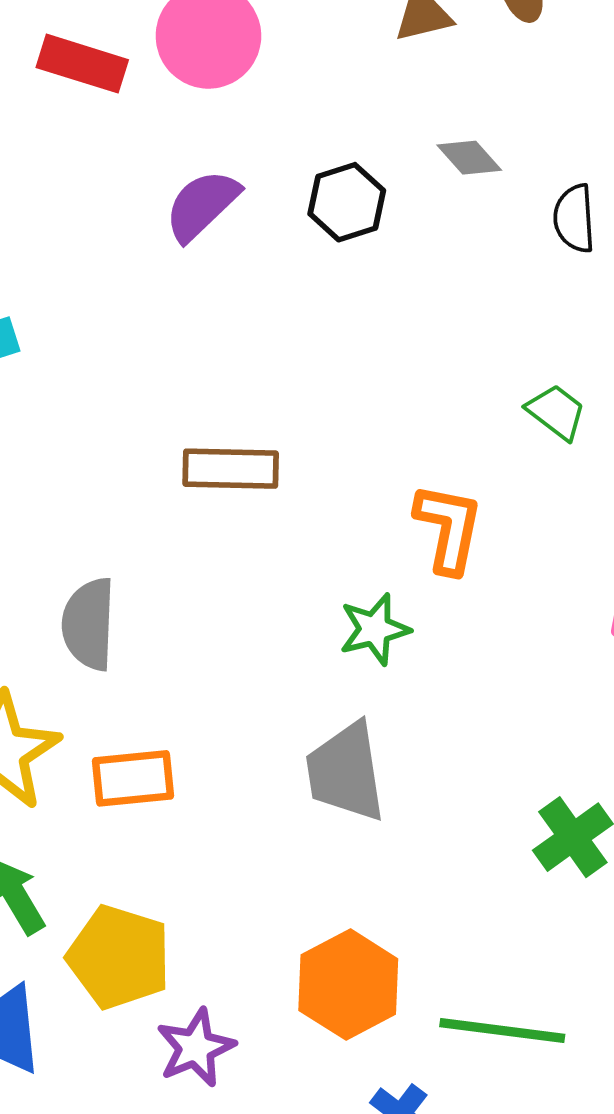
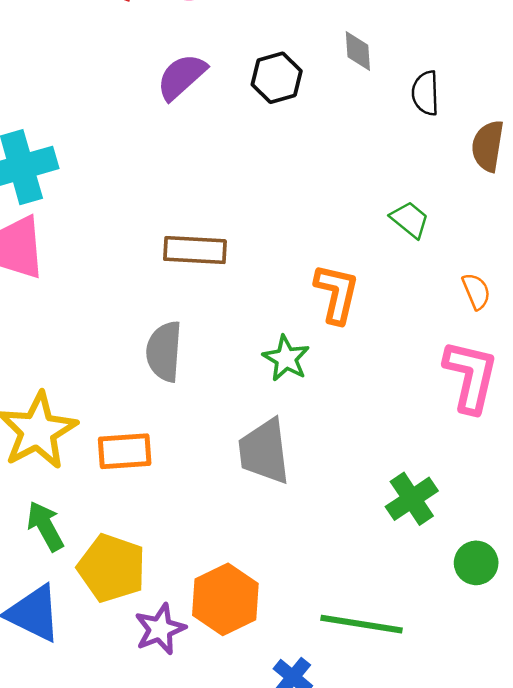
gray diamond: (469, 158) -> (358, 51), turned 36
gray semicircle: (89, 624) -> (164, 351), moved
green star: (375, 629) -> (286, 358), turned -30
orange hexagon: (348, 985) -> (225, 599), moved

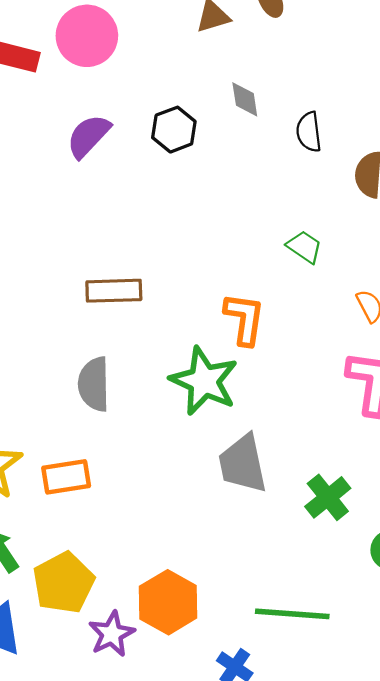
green star: (286, 358) -> (204, 381), size x1.6
gray trapezoid: (264, 451) -> (243, 464), moved
yellow pentagon: (112, 568) -> (64, 583), turned 30

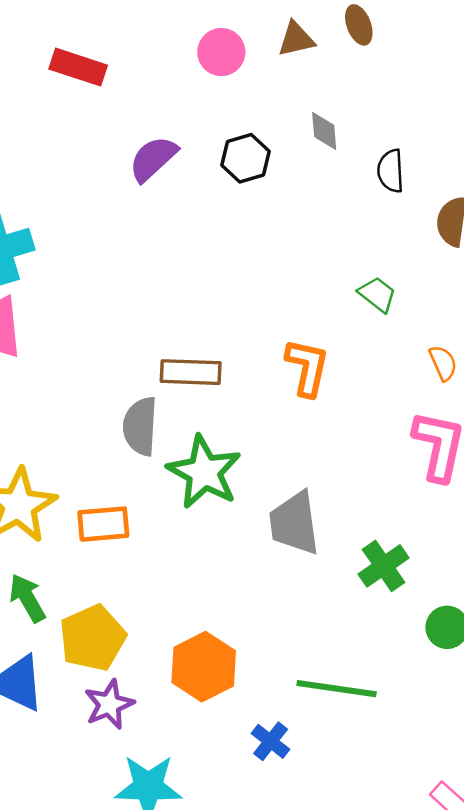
pink circle: (87, 36) -> (221, 52), moved, size x0.7
brown rectangle: (114, 291) -> (191, 372), moved
green star: (204, 381) -> (204, 472), moved
purple star: (112, 634) -> (109, 704), moved

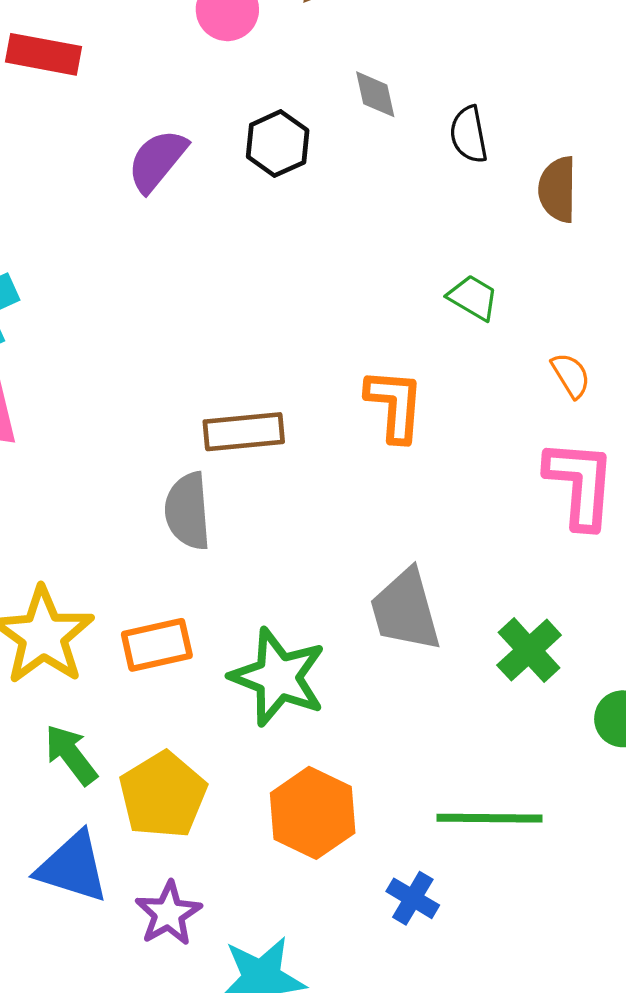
green star: (204, 472) -> (278, 677), moved
purple star: (109, 704) -> (168, 913), moved

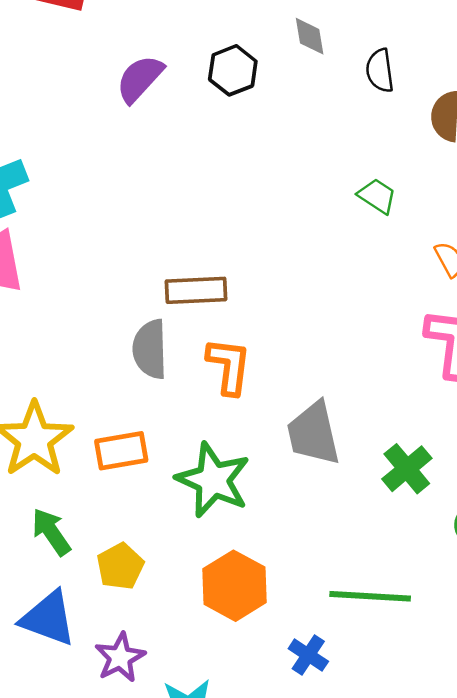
orange L-shape: (395, 405) -> (229, 366), moved
yellow pentagon: (163, 795) -> (120, 566), size x0.7

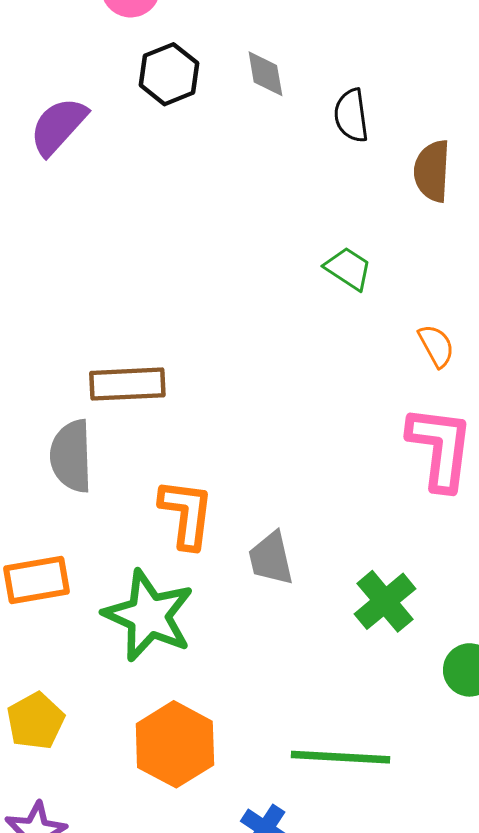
black hexagon: (233, 70) -> (169, 74), moved
orange L-shape: (229, 366) -> (186, 514), moved
gray trapezoid: (313, 433) -> (271, 558), size x0.7

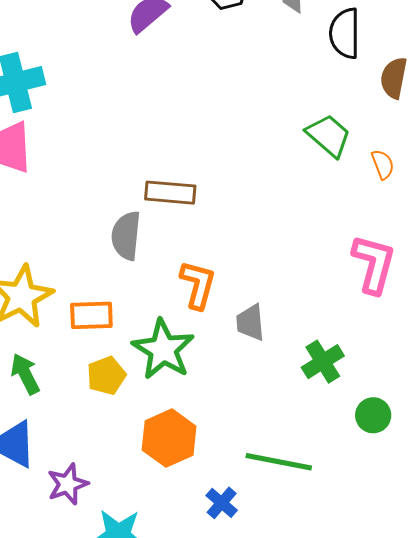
black semicircle: (351, 116) -> (345, 33), size x1.4
green trapezoid: (348, 269) -> (329, 135), size x1.4
orange semicircle: (436, 346) -> (383, 164), moved
yellow pentagon: (35, 721) -> (106, 376), moved

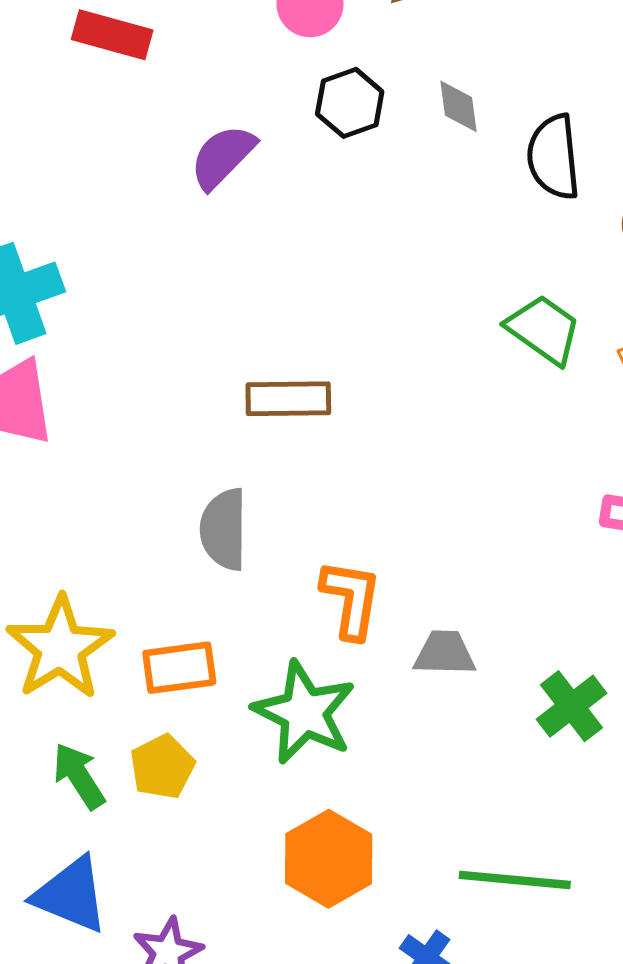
brown rectangle: (170, 193) -> (288, 399), moved
gray trapezoid: (250, 322) -> (445, 653), turned 102
yellow pentagon: (106, 376) -> (162, 767), moved

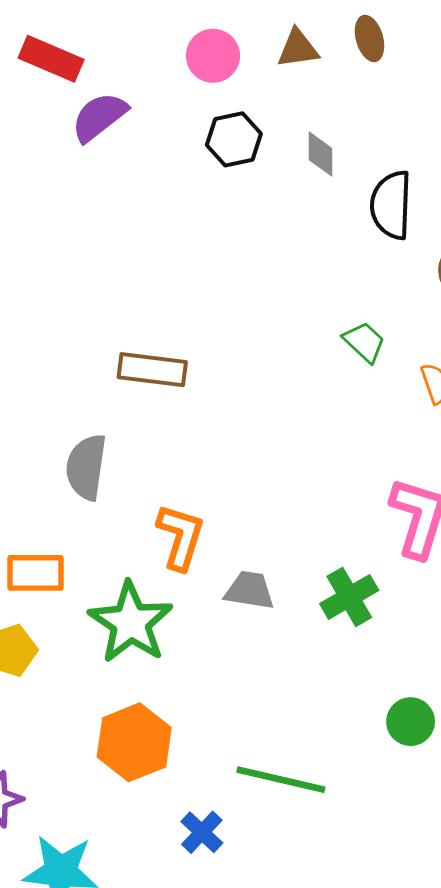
purple semicircle: (223, 157) -> (99, 117), moved
green trapezoid: (544, 329) -> (364, 342), size x0.7
green cross: (571, 706) -> (349, 597), moved

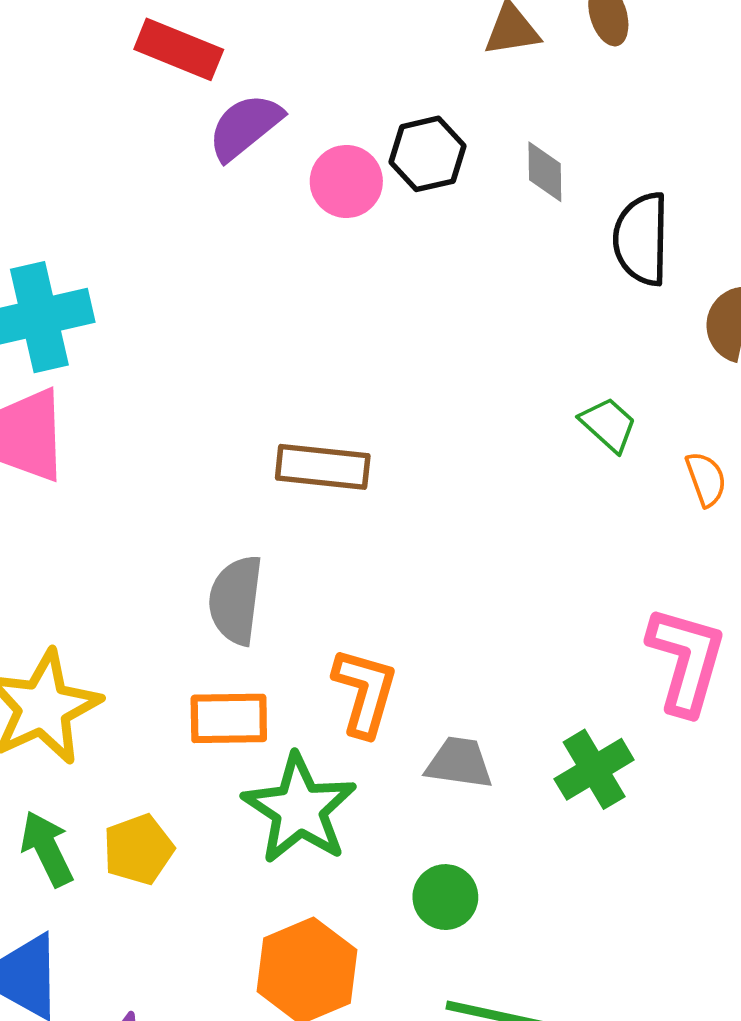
pink circle: (213, 56) -> (346, 181), moved
orange rectangle: (36, 573) -> (229, 718), moved
green circle: (411, 722) -> (445, 897), moved

